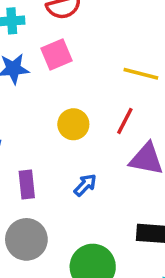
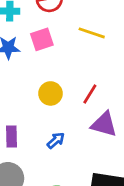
yellow line: (141, 74) -> (92, 33), moved

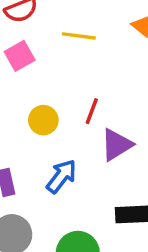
purple triangle: (104, 124) -> (117, 145), turned -36
blue arrow: (56, 140) -> (61, 176), size x1.5

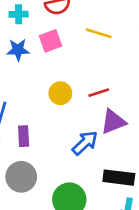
red line: (92, 111) -> (99, 93), turned 42
blue arrow: (61, 176) -> (85, 143), moved

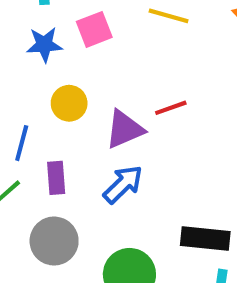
yellow circle: (60, 93) -> (69, 103), moved
purple triangle: (113, 122) -> (125, 129), moved
blue arrow: (85, 143) -> (123, 184), moved

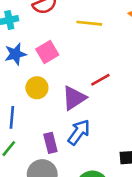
pink square: (94, 29) -> (47, 52), moved
purple rectangle: (56, 178) -> (50, 143), moved

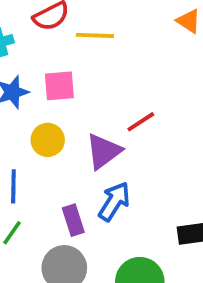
yellow line: (89, 23) -> (95, 35), moved
pink square: (47, 52) -> (59, 86), turned 30

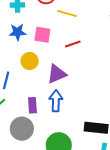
red line: (141, 122) -> (73, 44), moved
blue arrow: (114, 201) -> (56, 101), turned -45

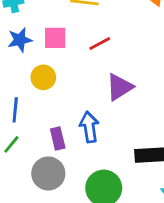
purple triangle: (57, 74) -> (120, 87), moved

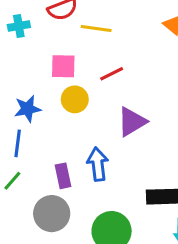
blue star: (20, 40) -> (28, 109), moved
yellow circle: (43, 77) -> (75, 99), moved

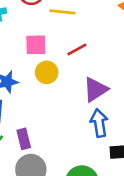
blue arrow: (98, 164) -> (99, 123), moved
purple rectangle: (63, 176) -> (24, 139), moved

